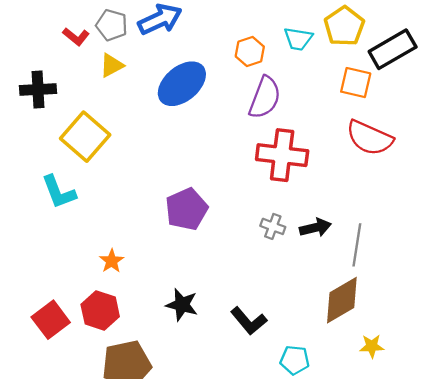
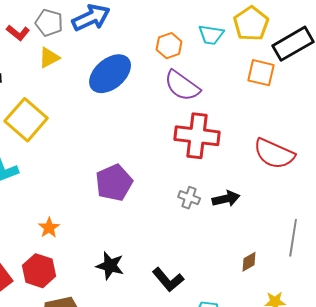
purple semicircle: (265, 98) -> (182, 86), turned 105
red semicircle: (370, 138) -> (274, 154), moved
gray line: (357, 245) -> (293, 238), moved
brown diamond: (342, 300) -> (249, 262), size x0.5

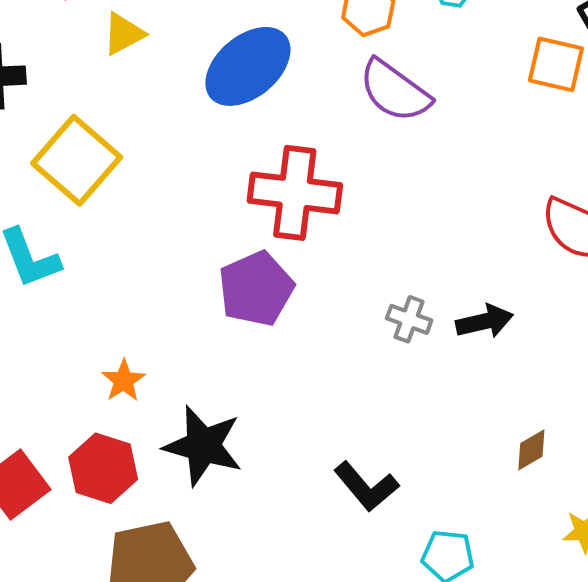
red cross: (197, 136) -> (295, 193), moved
black star: (110, 266) -> (203, 446), moved, size x1.4

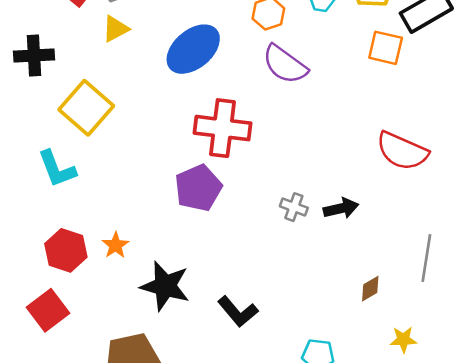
red hexagon: (103, 468) -> (66, 250), moved
black L-shape: (366, 487) -> (238, 312), moved

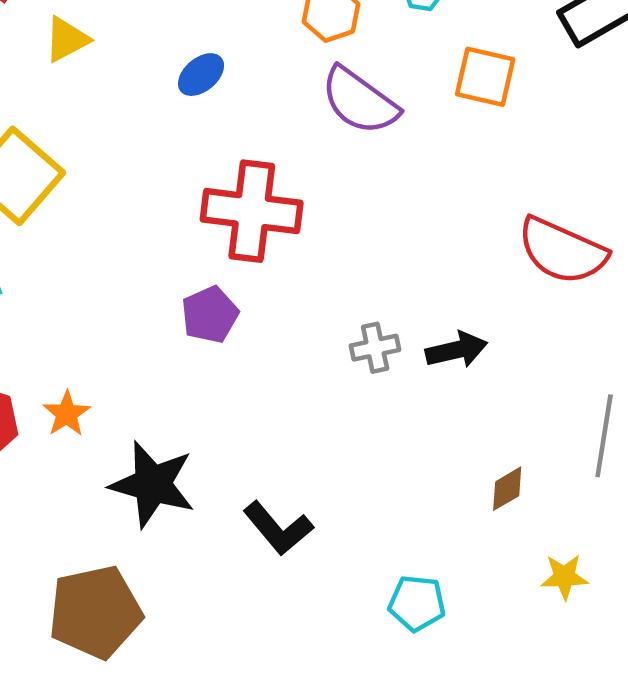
orange square: (386, 48) -> (485, 77), moved
blue ellipse: (193, 49) -> (201, 75), size x0.5
purple pentagon: (198, 188) -> (210, 315), size x0.7
gray cross: (294, 207) -> (375, 348), turned -32

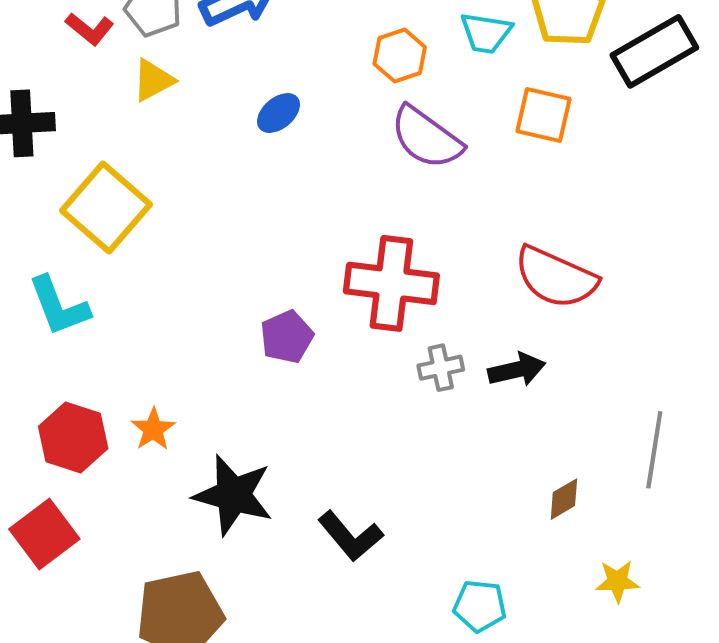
red cross: (252, 211) -> (391, 283), moved
red semicircle: (562, 251) -> (556, 277), moved

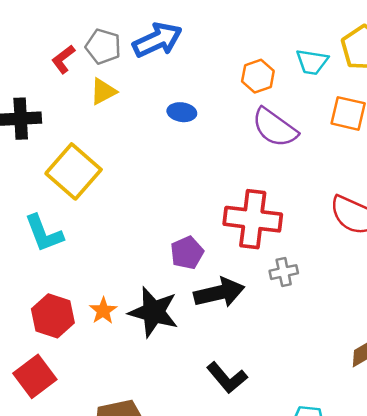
red L-shape: (90, 29) -> (63, 59), turned 104
blue ellipse: (279, 113) -> (182, 112), turned 48
black arrow: (517, 370) -> (219, 293), moved, size x1.4
black star: (233, 495) -> (153, 312), moved

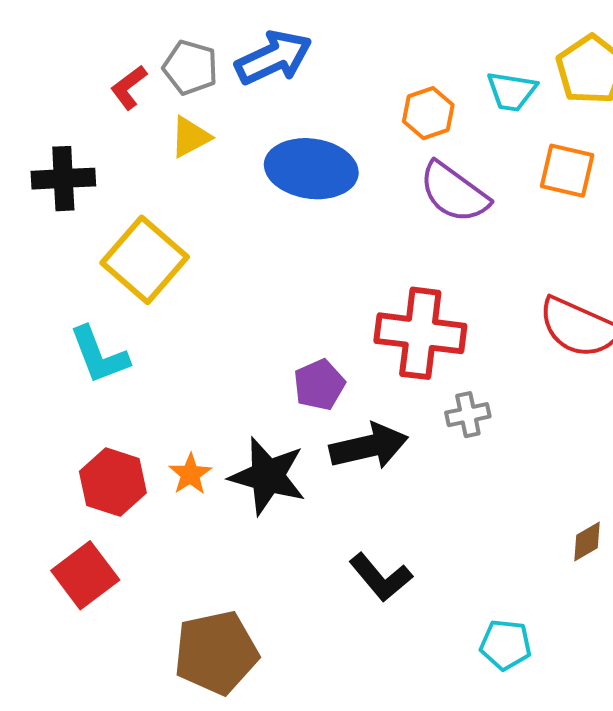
blue ellipse: (182, 112) -> (311, 169), size x2.0

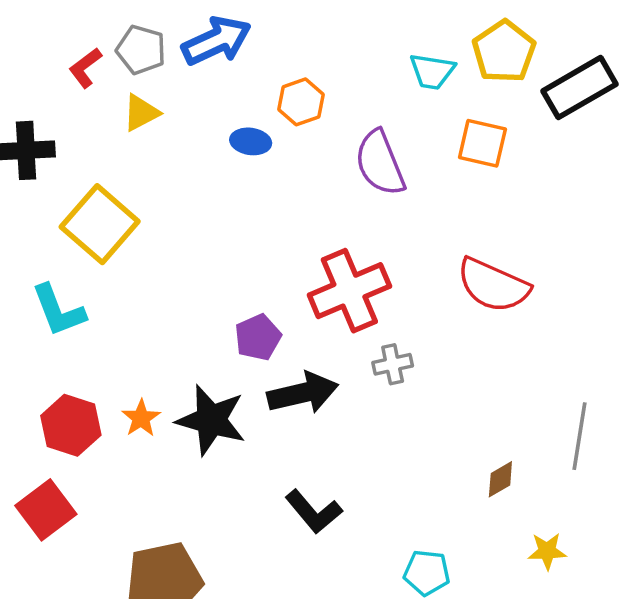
orange hexagon: (428, 113) -> (301, 102), moved
blue ellipse: (311, 169) -> (251, 141), size x0.5
purple semicircle: (454, 192) -> (380, 163), turned 32
red cross: (420, 333) -> (349, 291), turned -30

